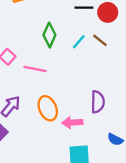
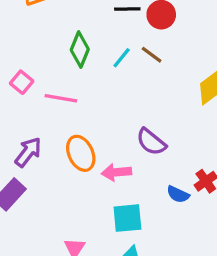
purple semicircle: (98, 102) -> (151, 142), turned 130

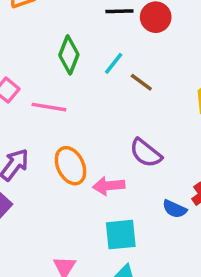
brown line: (152, 55) -> (141, 82), moved

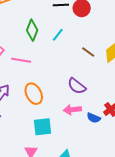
brown line: (141, 82) -> (88, 52), moved
pink arrow: (109, 186) -> (72, 110), moved
cyan square: (121, 235) -> (42, 127), moved

